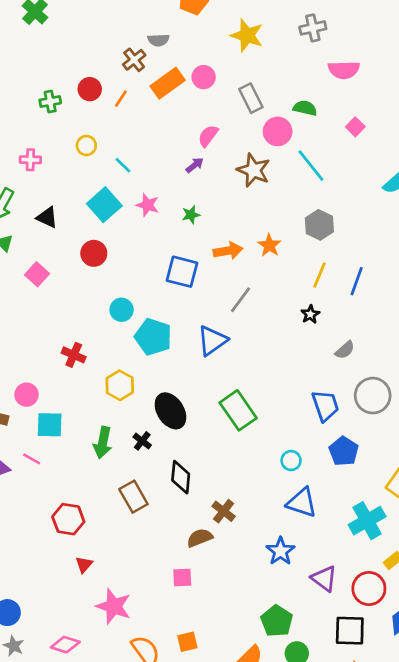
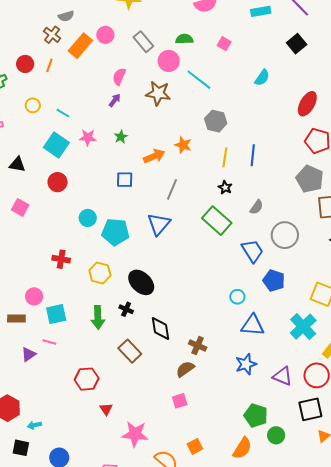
blue square: (182, 272) -> (125, 180), size x0.7
green rectangle: (238, 410) -> (217, 221), moved
blue star: (280, 551) -> (246, 364), turned 30

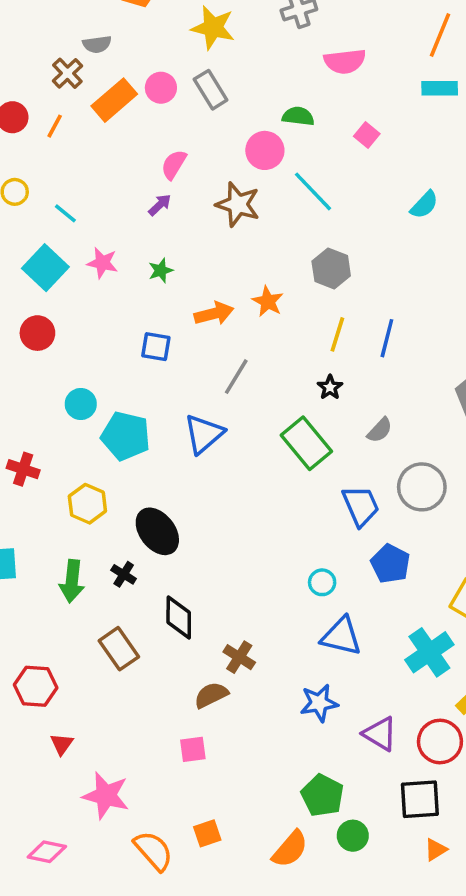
gray rectangle: (143, 42) -> (211, 90), moved

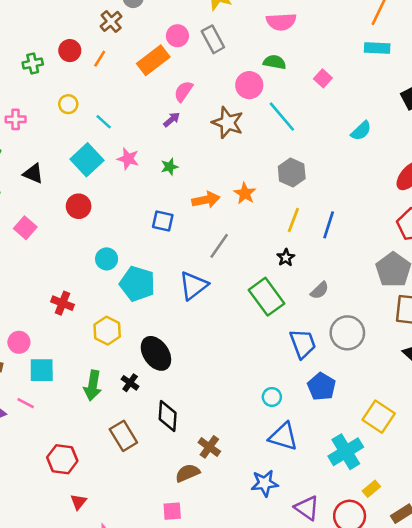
pink semicircle: (345, 61) -> (281, 22), moved
orange rectangle: (114, 100) -> (153, 60), moved

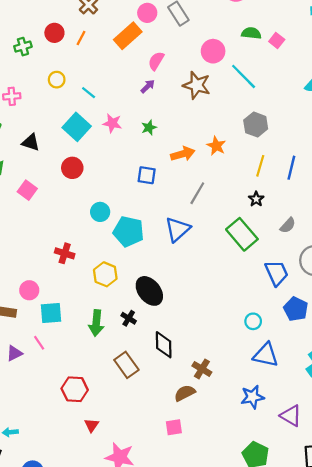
green semicircle: (275, 62) -> (251, 33), moved
pink line: (26, 403) -> (39, 343), turned 32

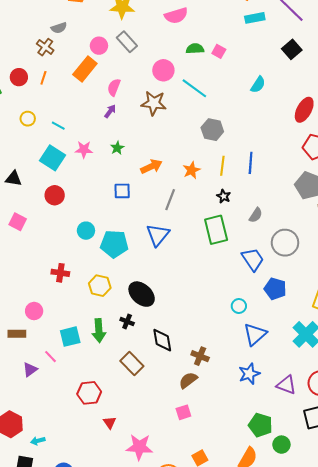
orange star: (216, 146) -> (192, 170), moved, turned 30
green rectangle: (242, 234) -> (216, 230), turned 36
cyan square: (51, 313) -> (70, 337), moved
blue triangle: (266, 355) -> (255, 334), turned -45

